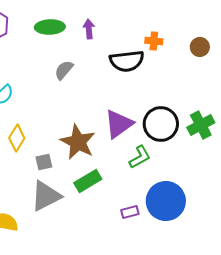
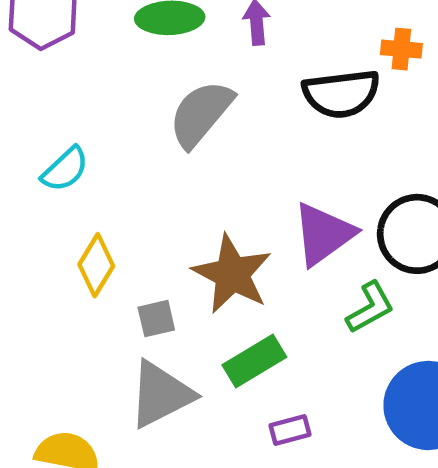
gray semicircle: (64, 70) -> (201, 114), size x1.6
purple rectangle: (130, 212) -> (290, 430), moved

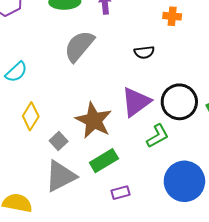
black semicircle: (341, 94) -> (144, 52), moved, size x0.6
gray square: (156, 319) -> (59, 141), turned -30

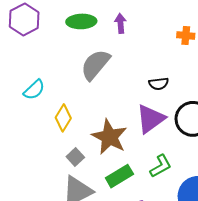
black semicircle: (144, 52) -> (159, 84), moved
yellow diamond: (31, 116) -> (63, 118), moved
green L-shape: (158, 136) -> (161, 166), moved

